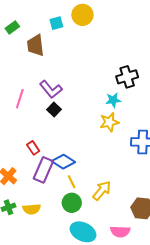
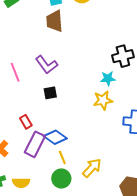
brown trapezoid: (35, 45) -> (54, 21), moved
pink line: (20, 99) -> (15, 72), turned -42
black square: (54, 109) -> (50, 93), moved, turned 32

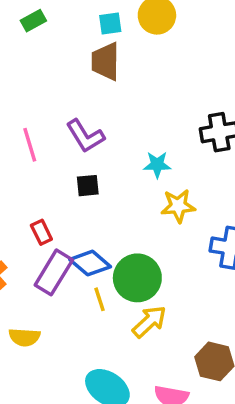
cyan star: (108, 79) -> (157, 165), moved
green circle: (61, 178) -> (137, 278), moved, size x1.4

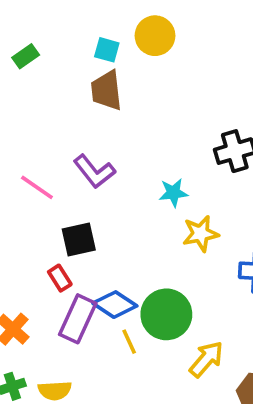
cyan square: (110, 23) -> (107, 50), turned 30
pink line: (30, 145) -> (37, 187), turned -32
black square: (88, 186) -> (79, 240), moved, size x1.4
yellow arrow: (149, 322) -> (206, 359), moved

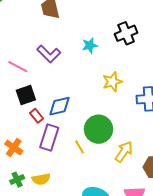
cyan star: (173, 193) -> (90, 45), moved
black square: (79, 240) -> (26, 95), moved
blue diamond: (115, 305) -> (60, 106), moved, turned -40

